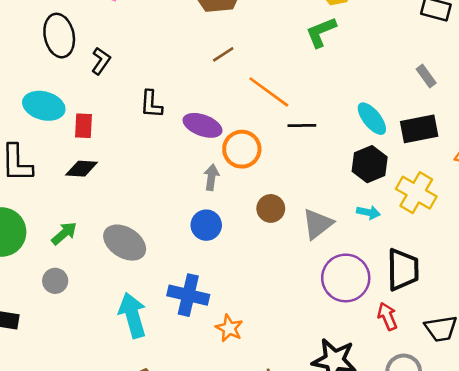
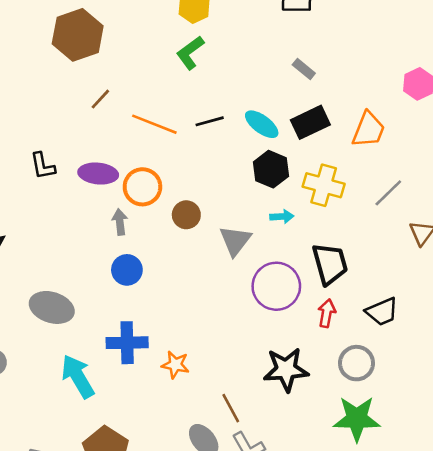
black line: (302, 126) -> (210, 121), moved
brown circle: (271, 208) -> (186, 215), moved
red arrow: (387, 316) -> (327, 313), turned 48

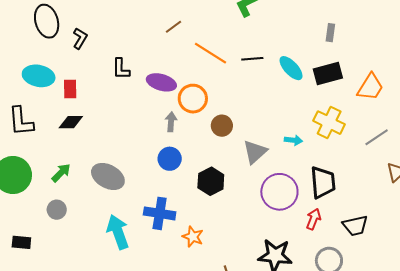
gray rectangle: (304, 69) -> (330, 33), turned 48
black hexagon: (271, 169) -> (211, 181), moved

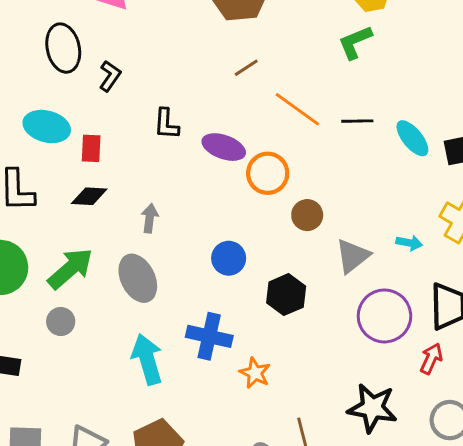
gray arrow: (171, 122) -> (150, 218), moved
green arrow: (61, 173) -> (70, 269), size x1.6
gray ellipse: (108, 176) -> (138, 278), turned 32

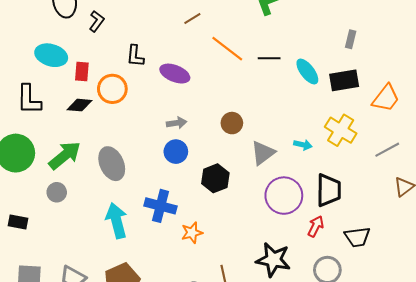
orange circle: (268, 173) -> (112, 89), moved
gray arrow: (150, 218) -> (177, 123), moved, turned 72
orange star: (255, 373) -> (192, 233), turned 30

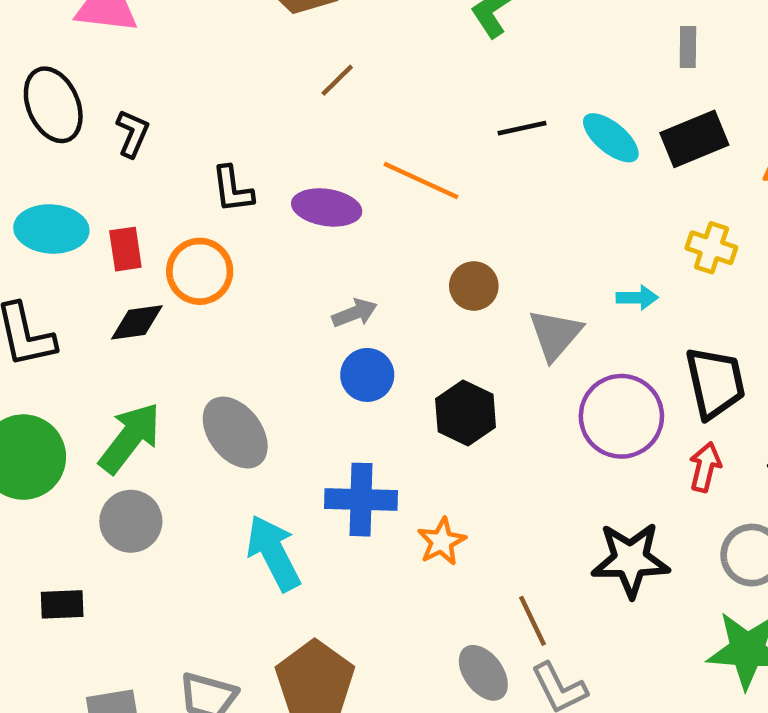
orange line: (227, 49) -> (421, 181), moved
yellow cross: (341, 130) -> (711, 248), size x0.7
gray circle: (57, 192) -> (131, 521), size x1.4

